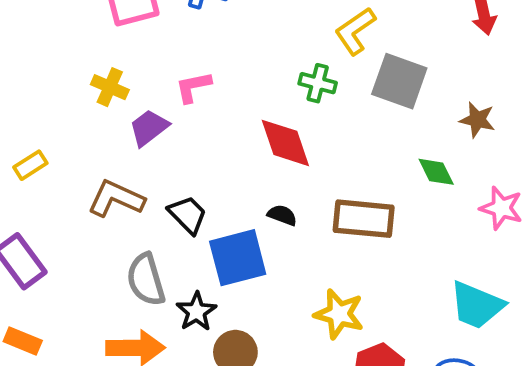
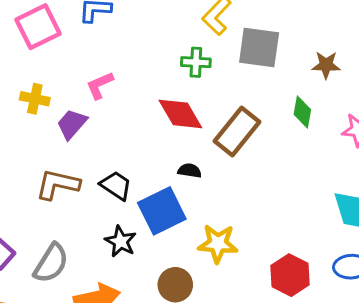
green diamond: (436, 172) -> (302, 112), turned 48
brown rectangle: (364, 219) -> (237, 132), moved, turned -45
gray semicircle: (146, 280) -> (51, 263), moved, turned -120
black star: (196, 312) -> (121, 241), moved
yellow star: (339, 314) -> (218, 244), moved

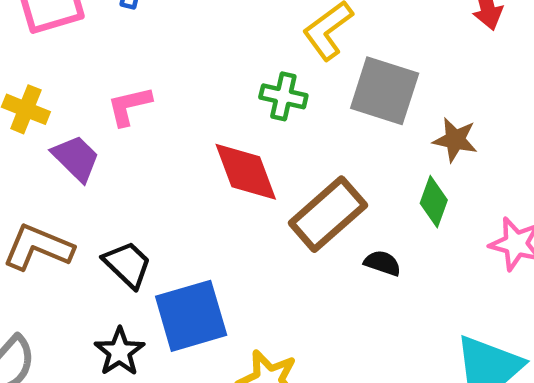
brown star: (326, 65) -> (455, 140), moved
purple trapezoid: (72, 124) -> (76, 158), turned 84
black semicircle: (190, 171) -> (382, 263), moved

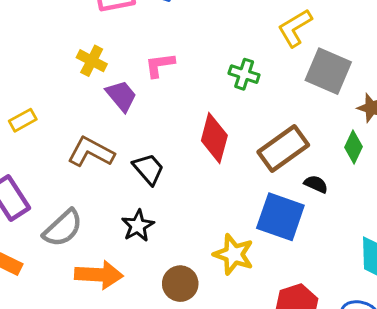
green cross: (283, 96) -> (244, 74), moved
red diamond: (246, 172) -> (214, 138), moved, turned 30
blue square: (191, 316) -> (280, 217), moved, turned 30

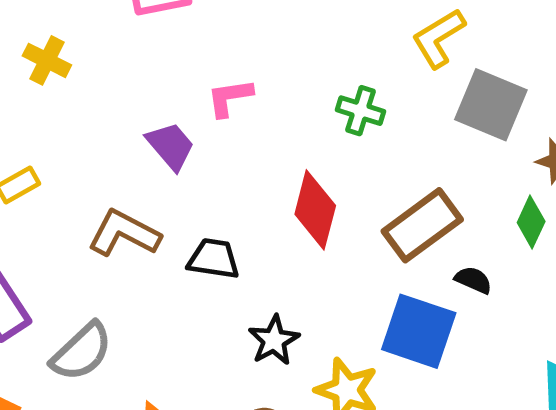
yellow cross: (92, 61) -> (47, 60), moved
black trapezoid: (148, 169) -> (214, 259), turned -40
black star: (138, 226) -> (274, 340), moved

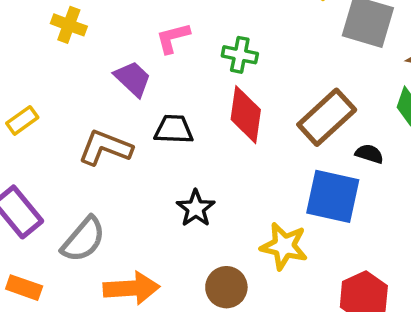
yellow cross: (47, 60) -> (69, 25), moved
green cross: (360, 111) -> (240, 55), moved
black trapezoid: (214, 259) -> (174, 129), moved
black star: (274, 340) -> (196, 208), moved

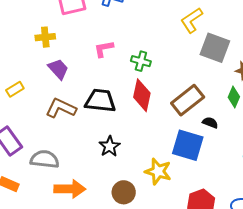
yellow cross: (69, 25) -> (45, 37), turned -30
purple trapezoid: (133, 79) -> (58, 69), moved
black trapezoid: (174, 129) -> (100, 101), size x1.4
gray semicircle: (83, 239) -> (45, 159), turned -128

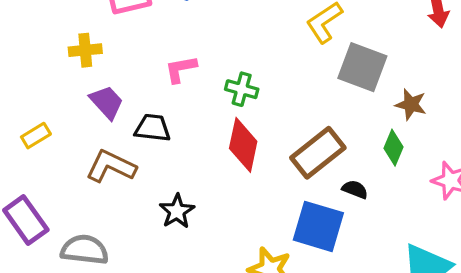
black trapezoid: (100, 101) -> (153, 128), moved, size x0.7
black star: (110, 146) -> (177, 211), moved

